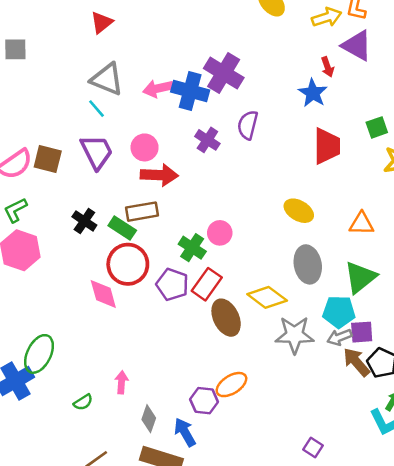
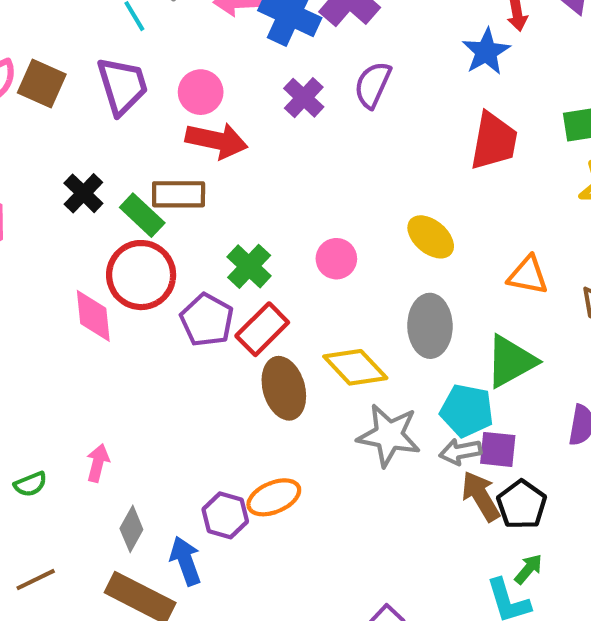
pink circle: (220, 233) -> (336, 259), moved

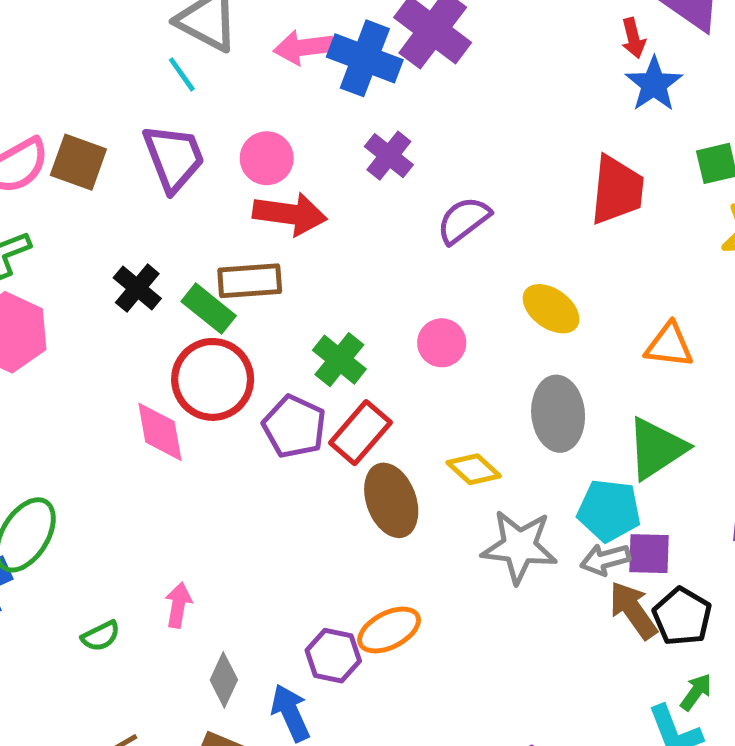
blue star: (486, 52) -> (654, 84), moved
purple semicircle: (373, 85) -> (464, 220), moved, turned 33
yellow diamond: (355, 367) -> (474, 469), size x0.7

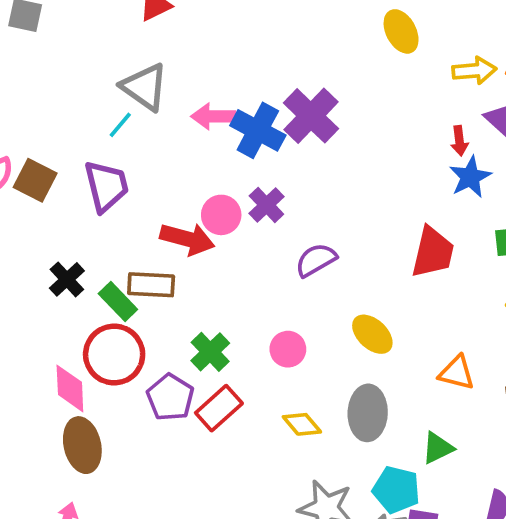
cyan line: (182, 74) -> (120, 125), turned 68
pink circle: (267, 158) -> (221, 215), moved
green triangle: (657, 448) -> (438, 448), size x0.7
yellow diamond: (474, 469) -> (302, 424), moved
brown ellipse: (391, 500) -> (82, 445), moved

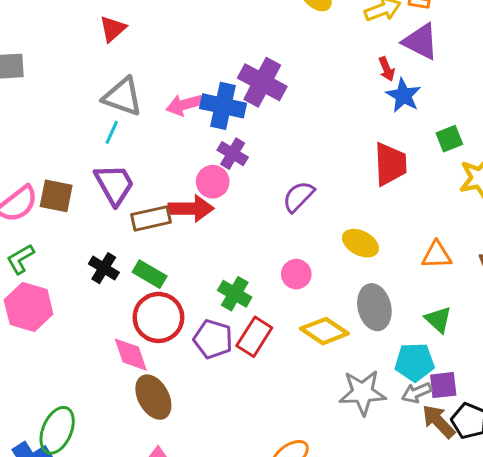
purple cross: (266, 205) -> (233, 154), moved
brown rectangle: (151, 285) -> (151, 218), moved
yellow diamond: (302, 424) -> (324, 331), size x1.4
green triangle: (438, 448) -> (438, 320), turned -36

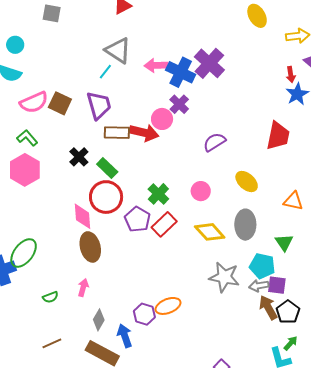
green L-shape: (20, 259) -> (27, 138), turned 65

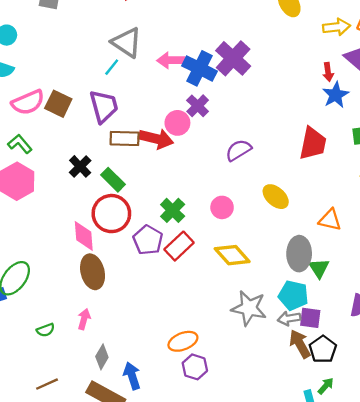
gray ellipse: (245, 225) -> (299, 254), moved
purple hexagon: (144, 314) -> (195, 367), moved

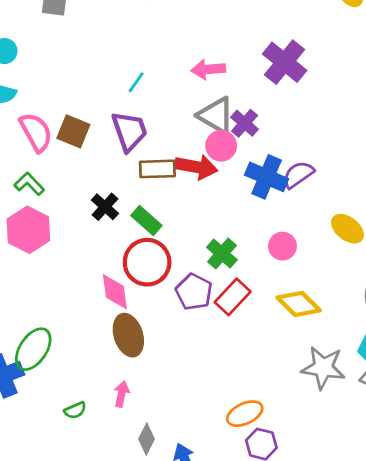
gray triangle: (127, 43) -> (216, 115), moved
blue cross: (199, 68) -> (267, 177), moved
pink semicircle: (28, 102) -> (36, 132), turned -92

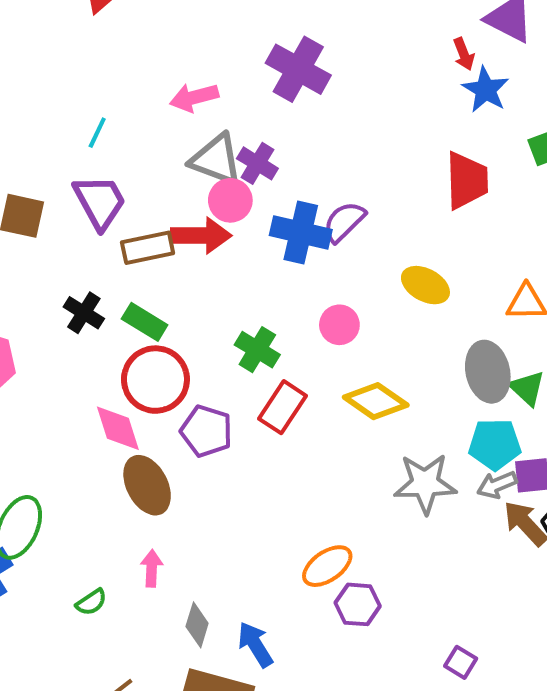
purple pentagon: (194, 292) -> (206, 431), moved

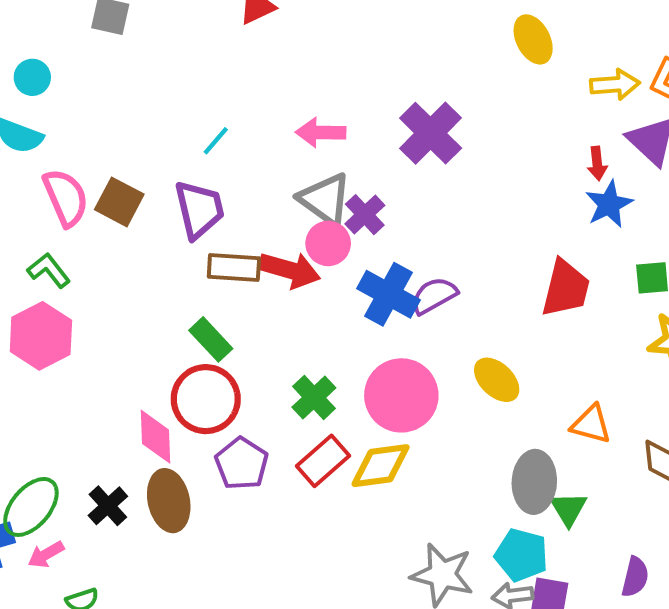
black cross: (84, 313) -> (108, 506), moved
pink circle: (339, 325) -> (401, 395), size x1.8
yellow diamond: (376, 401) -> (381, 466), moved, turned -58
pink arrow: (152, 568) -> (46, 554), moved, turned -138

